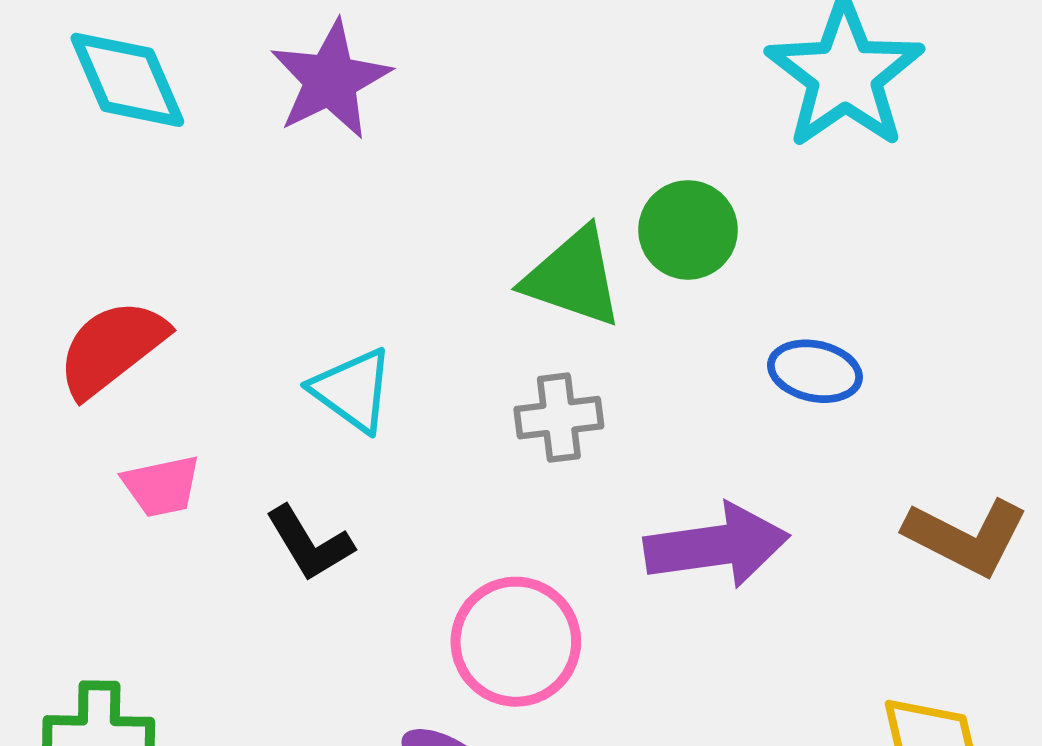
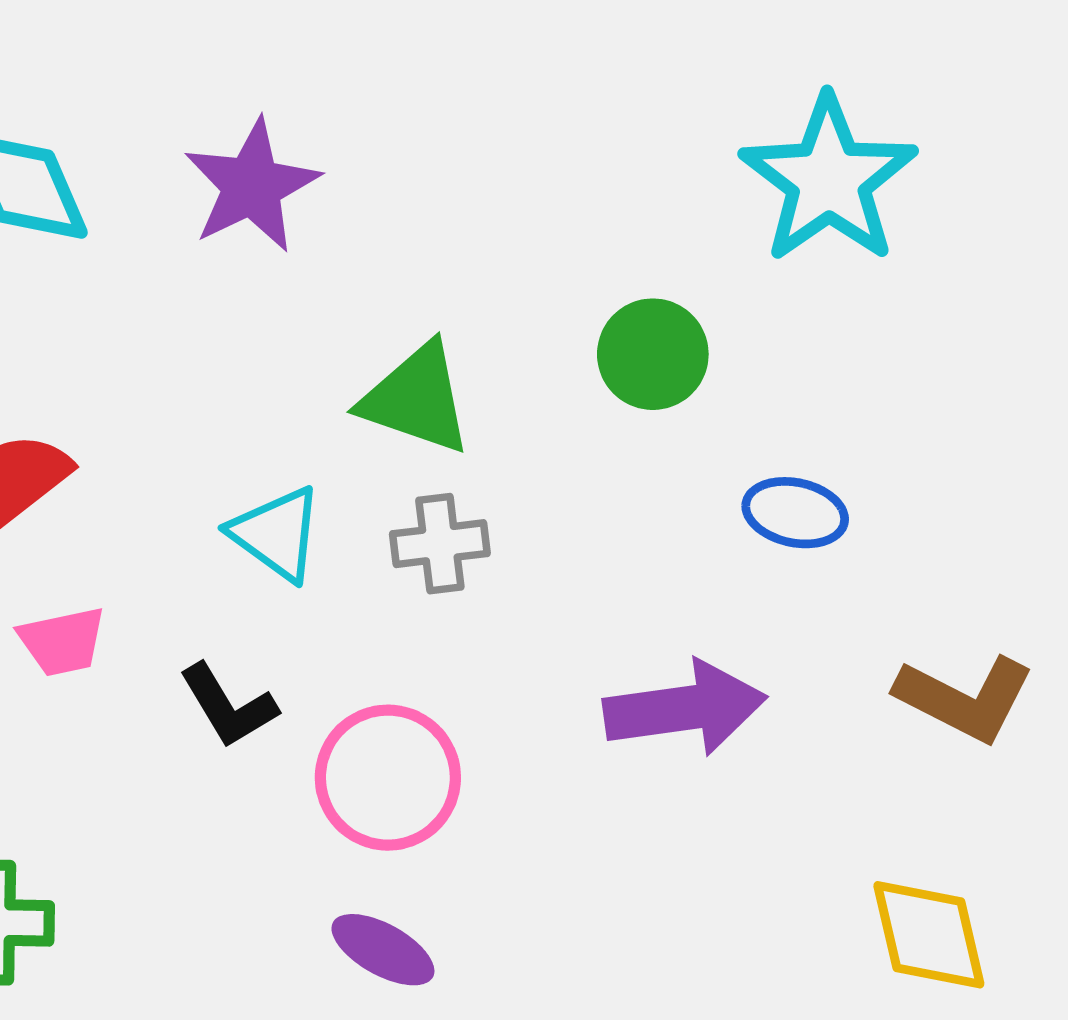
green triangle: (573, 277) -> (416, 399), moved
gray cross: (559, 418) -> (440, 544), moved
pink circle: (516, 642) -> (388, 778), moved

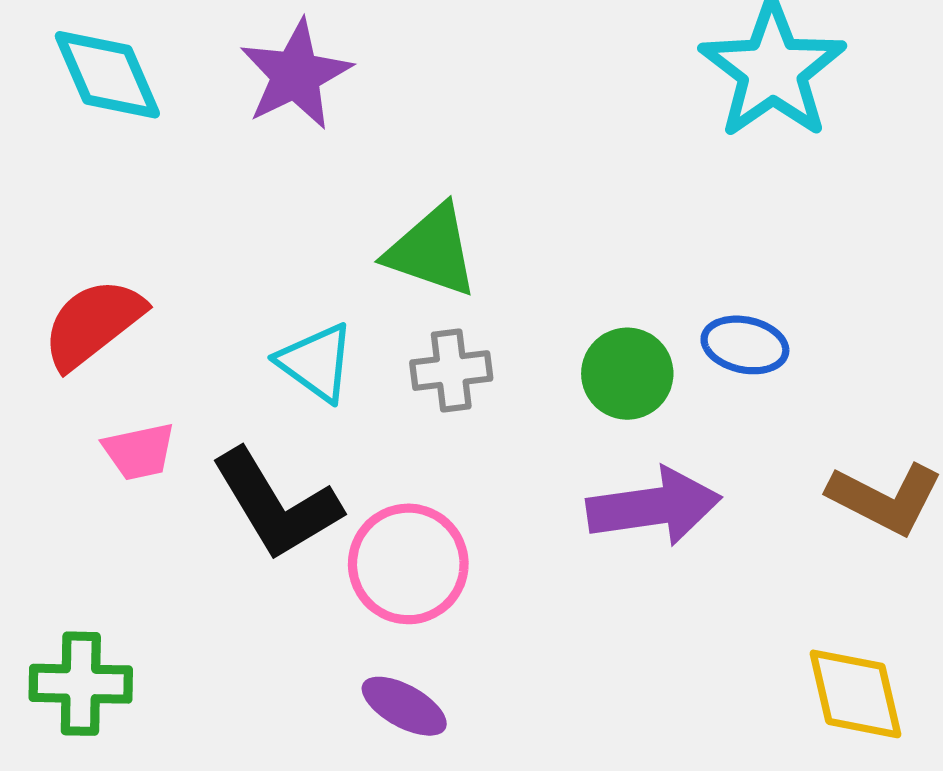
green circle: (653, 354) -> (627, 374), moved
black L-shape: (228, 706) -> (276, 505), size x1.6

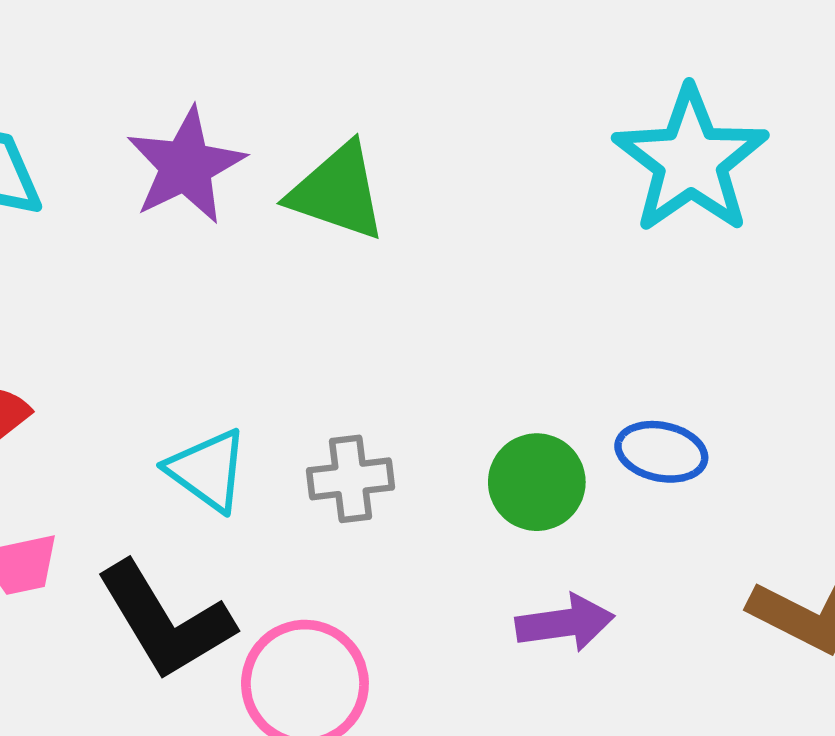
green triangle: (432, 251) -> (337, 192), moved
purple arrow: (654, 507) -> (565, 623), size x0.7

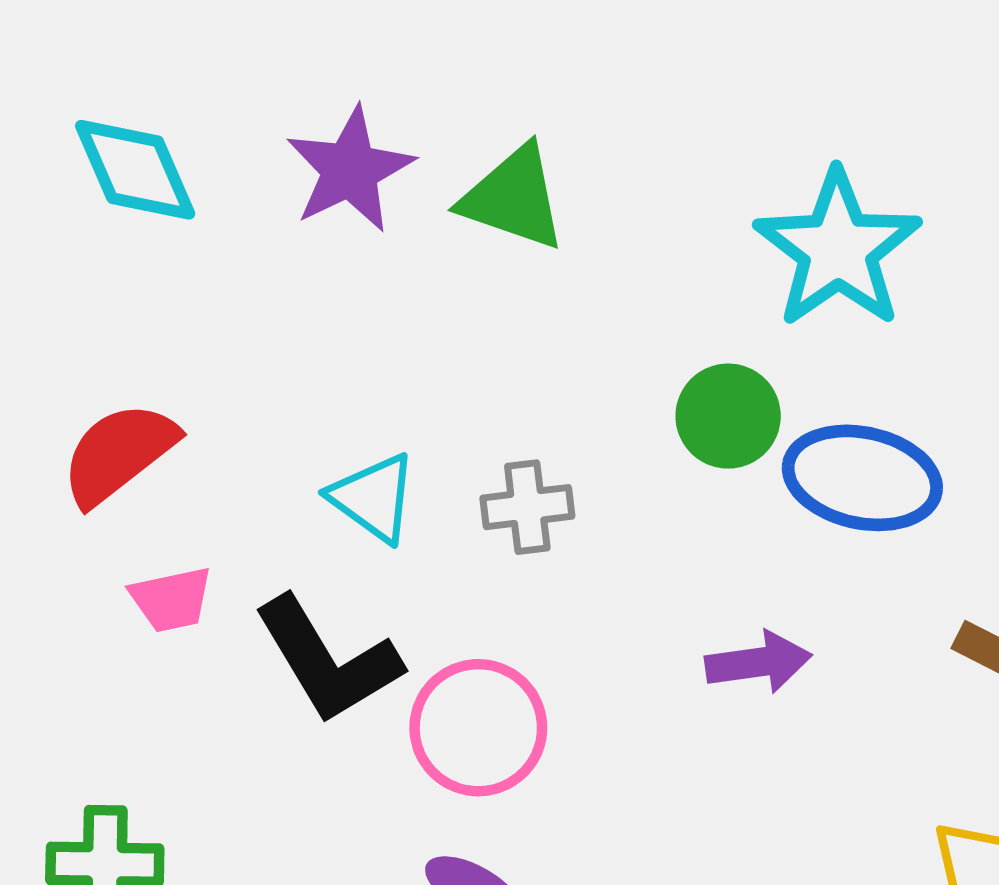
cyan star: (691, 160) -> (838, 249), moved
blue ellipse: (661, 452) -> (862, 478), size x1.6
green circle: (537, 482) -> (728, 416), moved

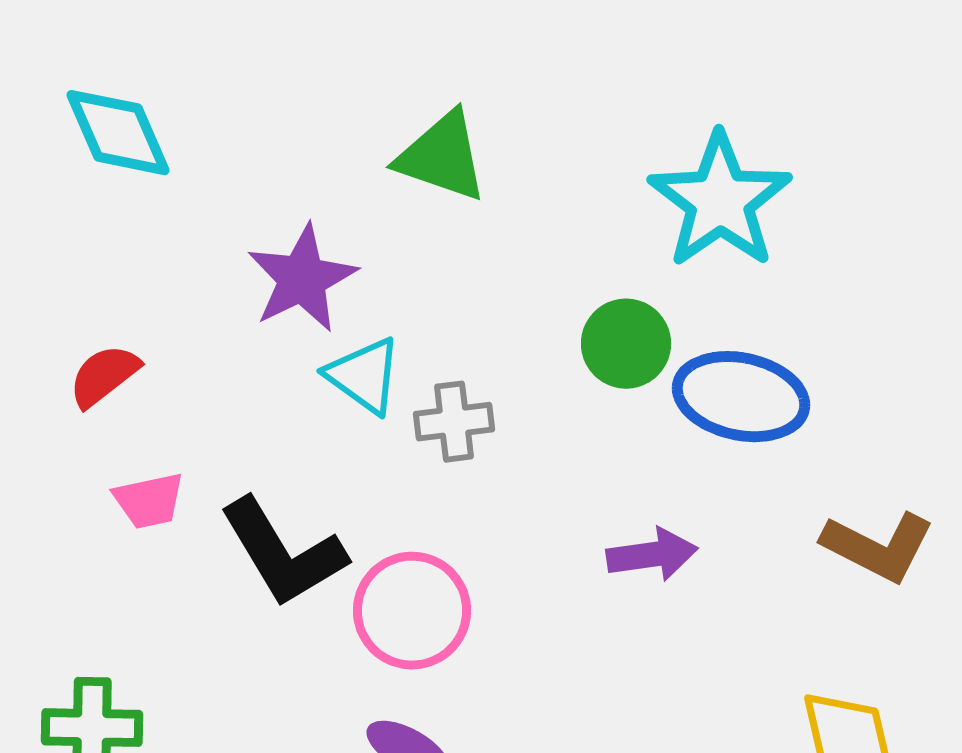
purple star: (350, 170) -> (302, 279), moved
red semicircle: (119, 453) -> (104, 376), size x0.7
cyan triangle: (373, 498) -> (364, 376), moved

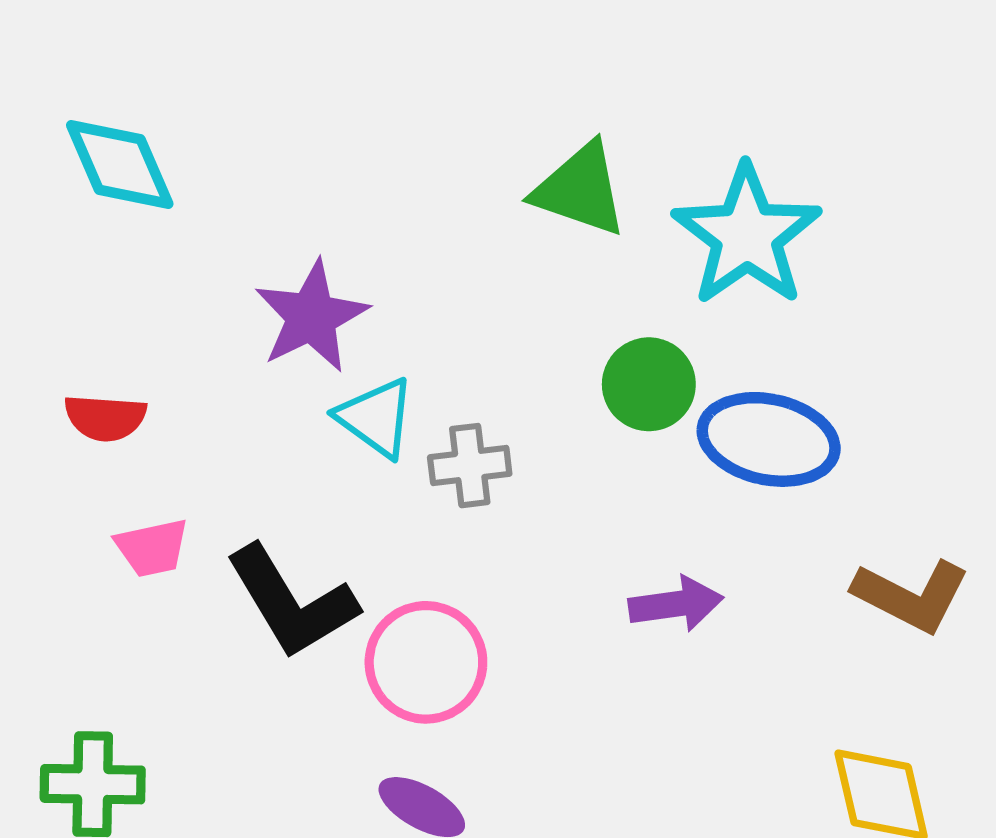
green triangle: (442, 157) -> (580, 190), moved
red semicircle: (104, 376) -> (105, 418), turned -138

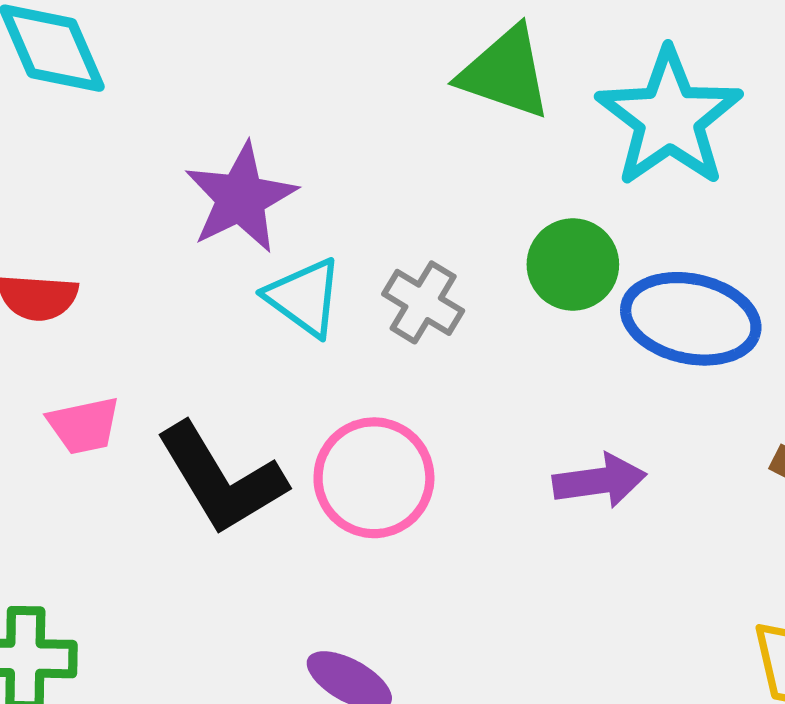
gray cross: (470, 466) -> (423, 302), moved, turned 38
pink circle: (426, 662) -> (374, 478), moved

